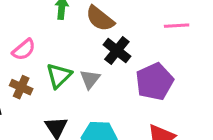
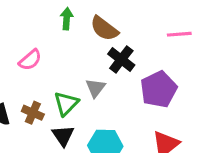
green triangle: (59, 76) -> (66, 104), moved
brown cross: (21, 87) -> (33, 113), moved

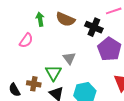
black cross: (121, 59) -> (94, 27), moved
pink semicircle: (30, 60) -> (26, 41), moved

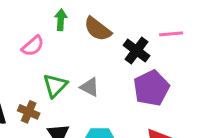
gray triangle: (69, 58) -> (90, 87), turned -40
green triangle: (53, 73) -> (55, 86), moved

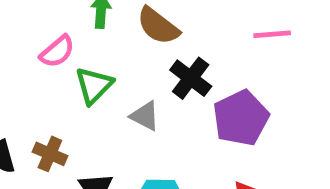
black cross: (137, 51) -> (191, 78), moved
green triangle: (55, 86) -> (94, 85), moved

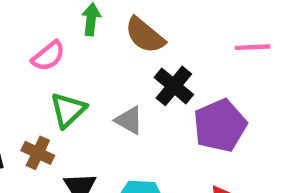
green triangle: (94, 85) -> (68, 110), moved

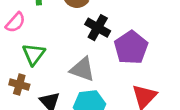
gray triangle: (129, 120) -> (82, 69), moved, size x1.4

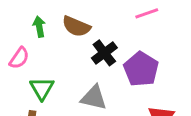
black cross: (98, 28) -> (104, 53), turned 30

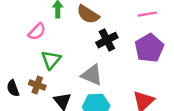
purple pentagon: (141, 69) -> (149, 48), moved

